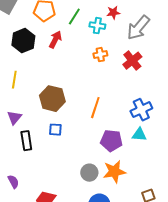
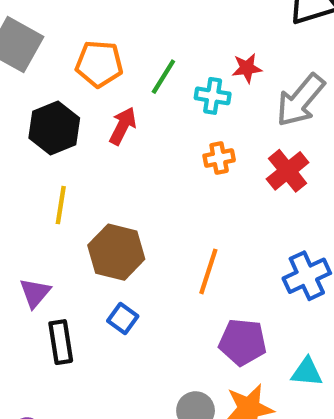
yellow line: (14, 80) -> (61, 205), moved
blue square: (55, 130) -> (123, 319), turned 32
cyan triangle: (139, 135) -> (307, 372), moved

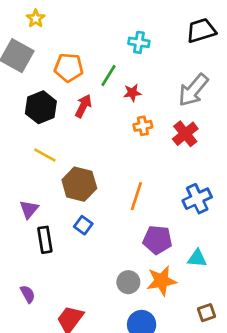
red star: (247, 68) -> (132, 93), moved
cyan cross: (213, 96) -> (139, 42), moved
yellow line: (61, 205) -> (45, 155), turned -70

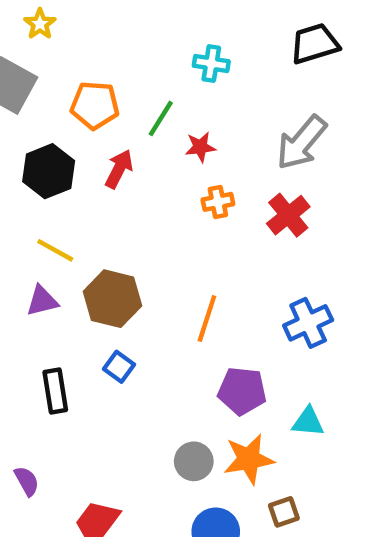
purple triangle: (29, 209) -> (42, 301), moved, turned 36
brown square: (206, 313) -> (284, 512), moved

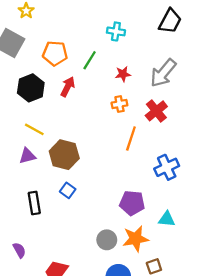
black trapezoid: (315, 44) -> (170, 21), turned 135
red star: (200, 147) -> (123, 74), moved
orange line: (207, 318) -> (131, 139), moved

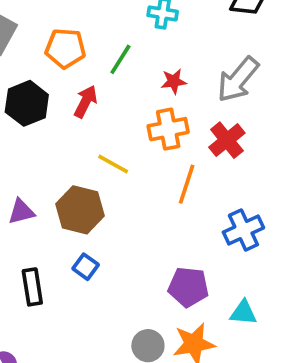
orange cross: (119, 104) -> (168, 129), size x1.5
yellow line: (34, 129) -> (113, 164), moved

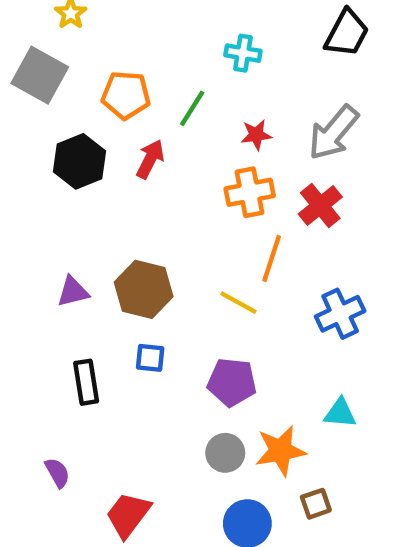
yellow line: (113, 164) -> (239, 303), moved
blue square: (86, 267) -> (150, 358), turned -30
purple pentagon: (188, 287) -> (232, 382), moved

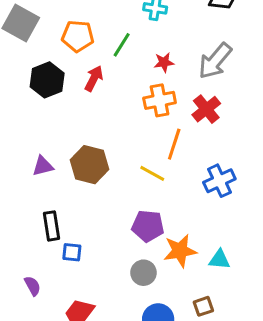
blue square: (150, 358) -> (72, 252), moved
cyan triangle: (340, 413) -> (219, 260), moved
orange star: (280, 451) -> (180, 251), moved

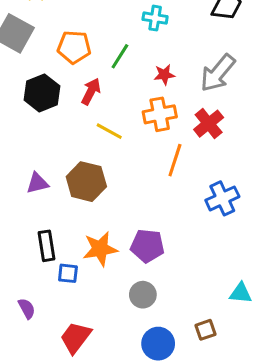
yellow line: (152, 173) -> (109, 131), moved
orange star: (180, 251) -> (100, 249), moved
cyan triangle: (219, 260) -> (241, 293), moved

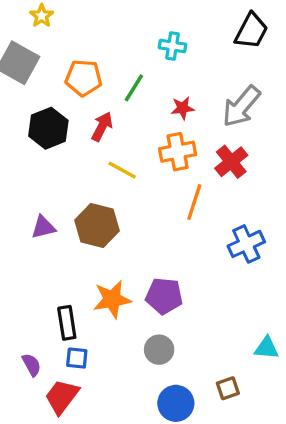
black rectangle: (47, 246) -> (67, 323), moved
blue square: (68, 273) -> (77, 358), moved
red trapezoid: (76, 337) -> (62, 397), moved

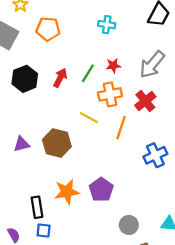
orange pentagon: (84, 78) -> (48, 29), moved
green line: (134, 88) -> (88, 73), moved
yellow line: (122, 170) -> (89, 118), moved
purple pentagon: (164, 296) -> (101, 190), turned 30
gray circle: (159, 350) -> (129, 225), moved

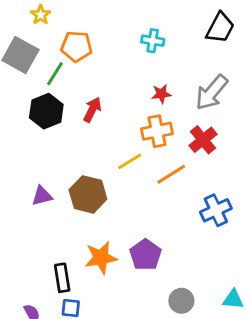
green line: (88, 73) -> (55, 74), moved
yellow line: (89, 118) -> (130, 161), turned -60
orange line: (121, 128) -> (171, 174), turned 40

